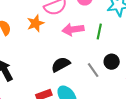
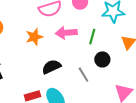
orange star: (35, 23) -> (34, 37), moved
black circle: (112, 62) -> (102, 59), moved

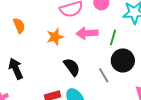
black circle: (102, 59) -> (123, 60), size x1.5
black semicircle: (51, 67) -> (72, 67), turned 78

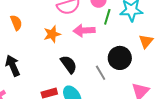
green line: (113, 37) -> (107, 17), moved

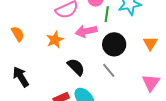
orange triangle: (146, 41) -> (150, 43), moved
black circle: (120, 58) -> (114, 44), moved

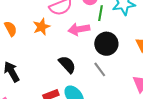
orange star: (55, 40) -> (42, 27), moved

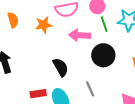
green line: (100, 13) -> (104, 24), turned -42
gray line: (100, 69) -> (90, 89), moved

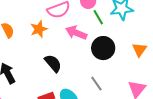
pink arrow: (80, 35) -> (76, 33), turned 30
black semicircle: (61, 67) -> (53, 63), moved

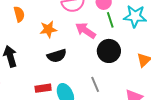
orange star: (39, 29) -> (48, 29), moved
black semicircle: (53, 63) -> (57, 56), turned 102

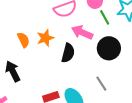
orange semicircle: (19, 14) -> (23, 40), moved
black semicircle: (57, 56) -> (68, 53), moved, turned -48

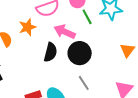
orange star: (45, 38) -> (27, 27), moved
black circle: (109, 48) -> (80, 53), moved

